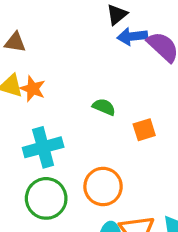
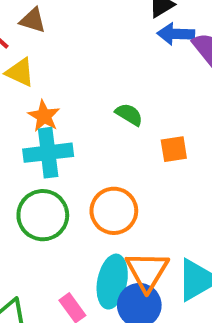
orange star: (33, 89) -> (44, 116), moved

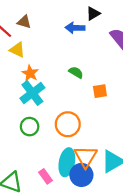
blue arrow: (176, 34) -> (75, 28), moved
cyan cross: (48, 153) -> (32, 93), turned -30
green circle: (43, 215) -> (30, 127), size x0.7

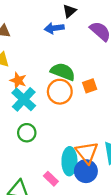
green semicircle: (76, 72) -> (63, 72), size x1.6
orange circle: (68, 124) -> (60, 92), moved

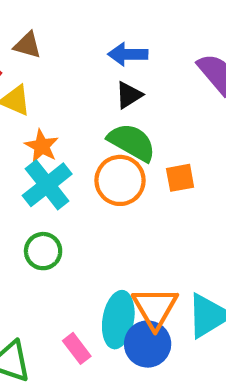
black triangle: (69, 11) -> (129, 95), moved

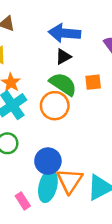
blue arrow: (128, 54) -> (64, 33), size x1.4
orange square: (180, 178) -> (93, 82), moved
blue circle: (148, 344) -> (48, 161), moved

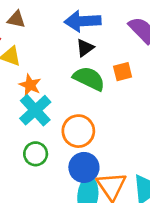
orange circle: (55, 106) -> (78, 131), moved

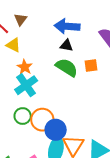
brown triangle: (16, 19) -> (20, 20), turned 48
black triangle: (85, 48) -> (66, 45), turned 40
orange circle: (78, 131) -> (42, 120), moved

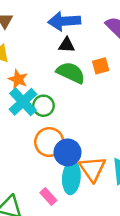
green circle: (23, 116) -> (43, 106), moved

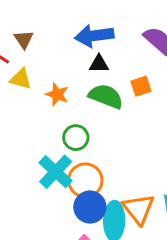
orange star: (18, 79) -> (57, 94), moved
cyan cross: (23, 102) -> (56, 172), moved
blue circle: (67, 152) -> (90, 207), moved

